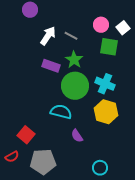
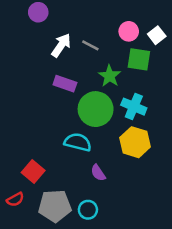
green star: (74, 60) -> (110, 76), moved
cyan circle: (100, 168) -> (88, 210), moved

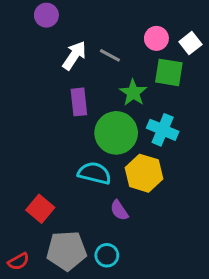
purple rectangle: (65, 84) -> (79, 102), turned 65
yellow hexagon: (135, 142) -> (144, 173), moved
red semicircle: (15, 200) -> (19, 261), moved

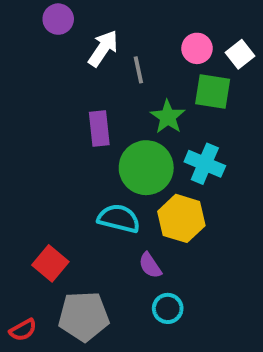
white arrow: (74, 55) -> (103, 48), moved
gray line: (110, 55) -> (138, 70), turned 50
cyan circle: (107, 255) -> (168, 308), moved

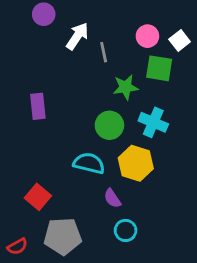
green star: (168, 117) -> (126, 87), turned 30
purple rectangle: (99, 129) -> (38, 106), moved
green circle: (146, 168) -> (109, 125), size x0.7

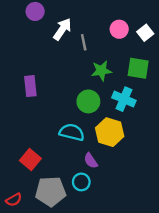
green square: (159, 68) -> (138, 68), moved
cyan circle: (126, 230) -> (81, 182), moved

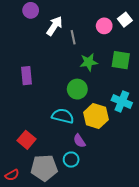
white square: (145, 33) -> (125, 20), moved
cyan cross: (124, 99) -> (122, 102), moved

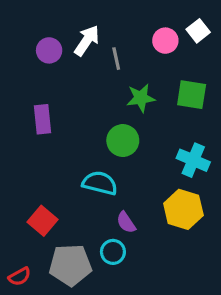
purple circle: (31, 10) -> (49, 50), moved
yellow hexagon: (96, 116) -> (183, 209), moved

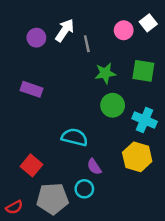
purple rectangle: (43, 119) -> (31, 89), turned -65
green circle: (123, 141) -> (113, 105), moved

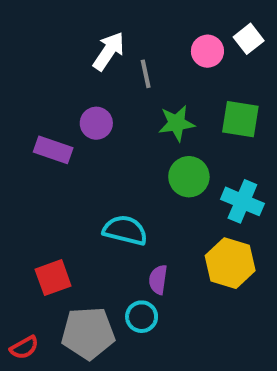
purple circle: (36, 38) -> (96, 123), moved
red square: (31, 165) -> (53, 278), turned 30
purple semicircle: (94, 167) -> (158, 280), turned 42

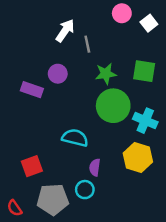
pink circle: (207, 51) -> (122, 13), moved
green circle: (189, 177) -> (113, 106), size x1.4
red semicircle: (24, 348) -> (15, 208), turned 84

